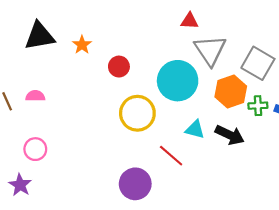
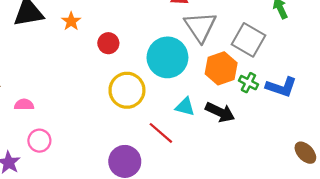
pink semicircle: (35, 96) -> (24, 104), moved
green cross: (258, 106) -> (248, 83), turned 30
pink circle: (35, 149) -> (39, 141), moved

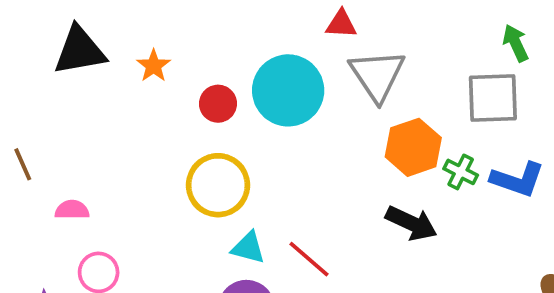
gray square: (248, 40) -> (493, 98), moved, turned -32
cyan circle: (167, 57) -> (288, 90), moved
yellow circle: (127, 90) -> (218, 185), moved
cyan triangle: (185, 107) -> (248, 248), moved

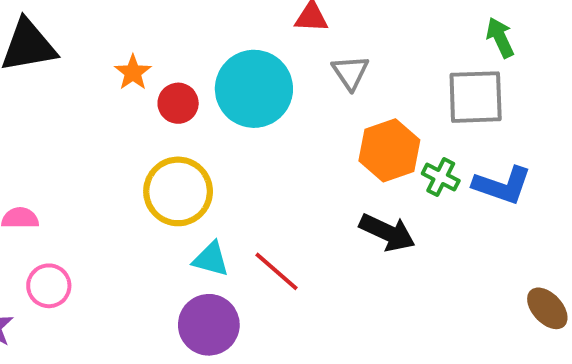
orange star: (154, 66) -> (133, 72), moved
gray triangle: (377, 75) -> (350, 72), size x0.6

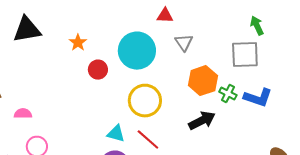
red circle: (178, 103) -> (98, 70), moved
yellow circle: (178, 191) -> (145, 101), moved
black arrow: (387, 232) -> (202, 121), turned -52

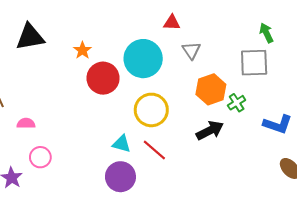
red circle: (98, 70) -> (103, 78), size x1.6
green cross: (228, 94) -> (237, 103), turned 30
blue L-shape: (258, 98) -> (278, 124), moved

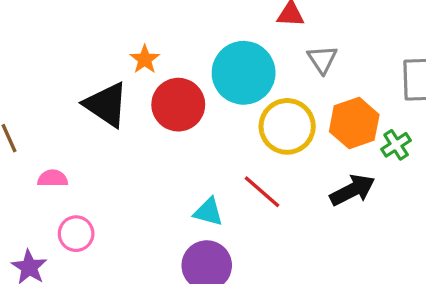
black triangle: (30, 37) -> (106, 105), moved, turned 44
yellow circle: (151, 110) -> (287, 126), moved
red line: (154, 150) -> (262, 192), moved

